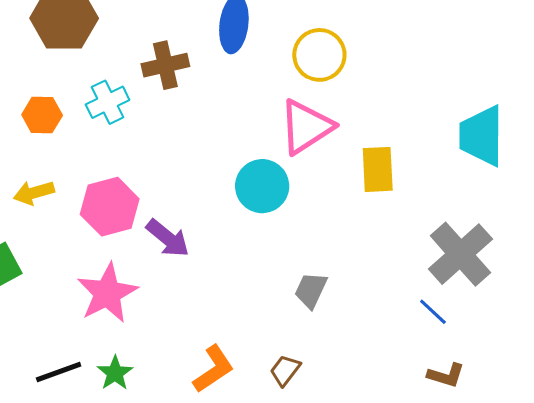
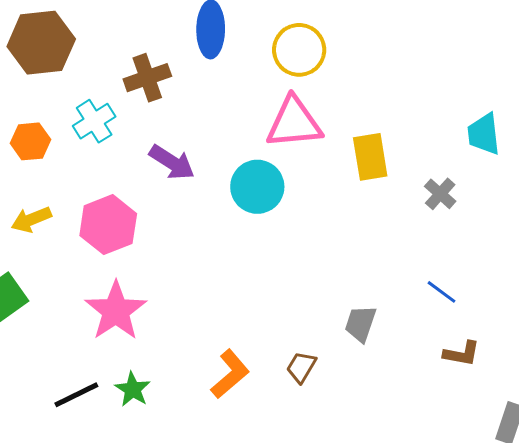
pink triangle: (306, 127) -> (294, 123), turned 34
cyan trapezoid: (482, 136) -> (484, 134), moved, size x0.7
purple arrow: (168, 238) -> (172, 162), moved
gray cross: (460, 254) -> (440, 194), moved, size x0.5
gray trapezoid: (311, 290) -> (360, 324), moved

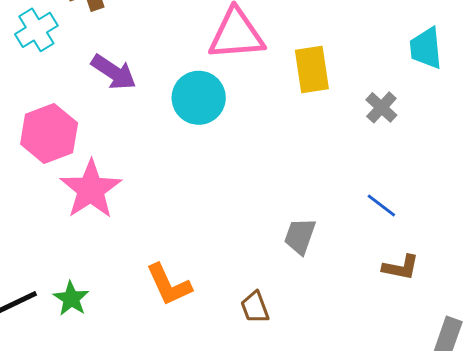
pink star: (116, 311) -> (91, 189), moved
brown trapezoid: (301, 367) -> (255, 307), moved, turned -52
orange L-shape: (230, 374) -> (169, 285), turned 105

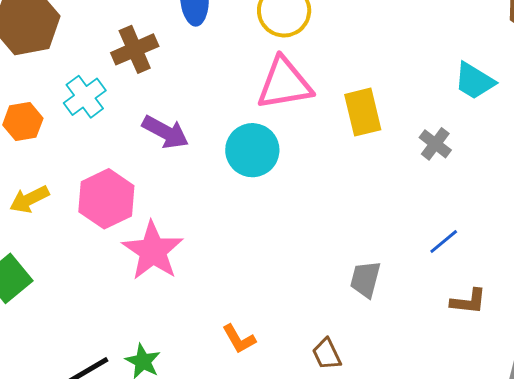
cyan trapezoid: (426, 48) -> (474, 81), turned -48
blue line: (381, 205) -> (444, 242), turned -72
orange L-shape: (169, 285) -> (239, 339), size x0.7

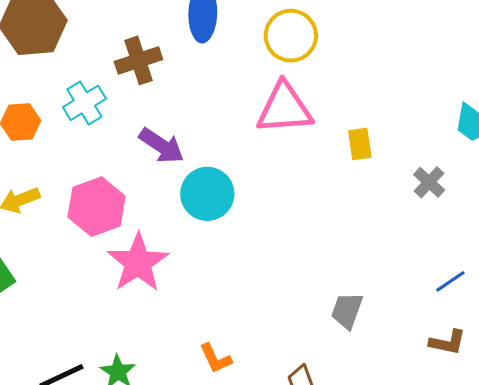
yellow rectangle: (363, 112) -> (360, 144), size x0.7
cyan circle: (252, 150) -> (207, 194), moved
blue line: (444, 242) -> (450, 281), moved

